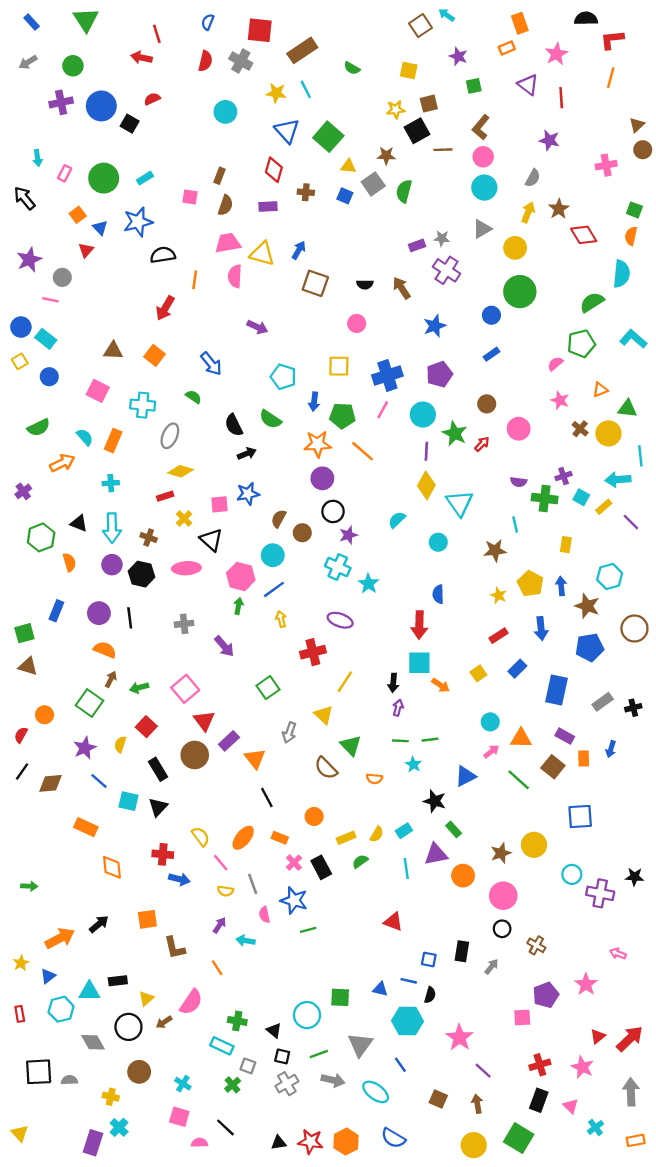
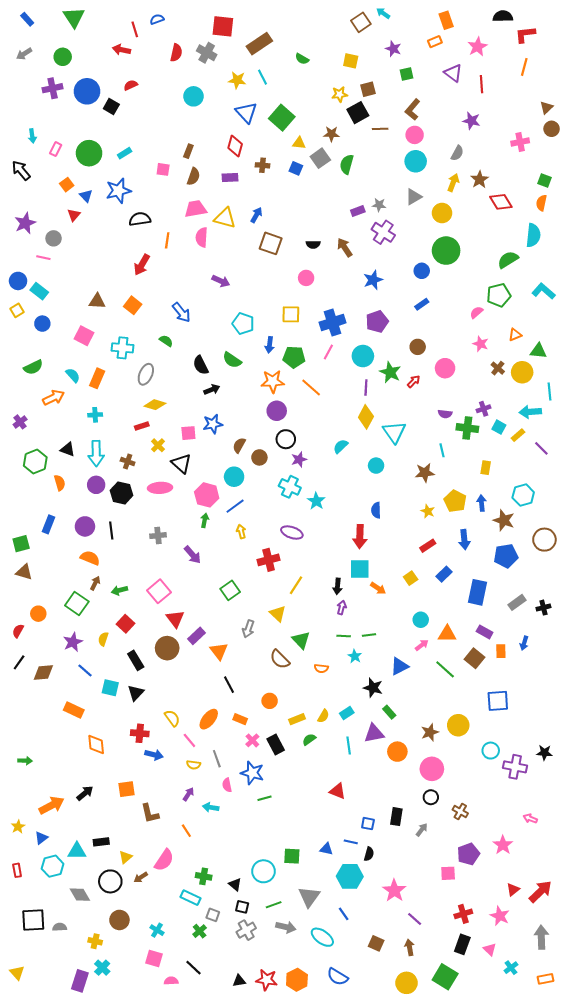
blue semicircle: (208, 22) -> (157, 19), moved, turned 48

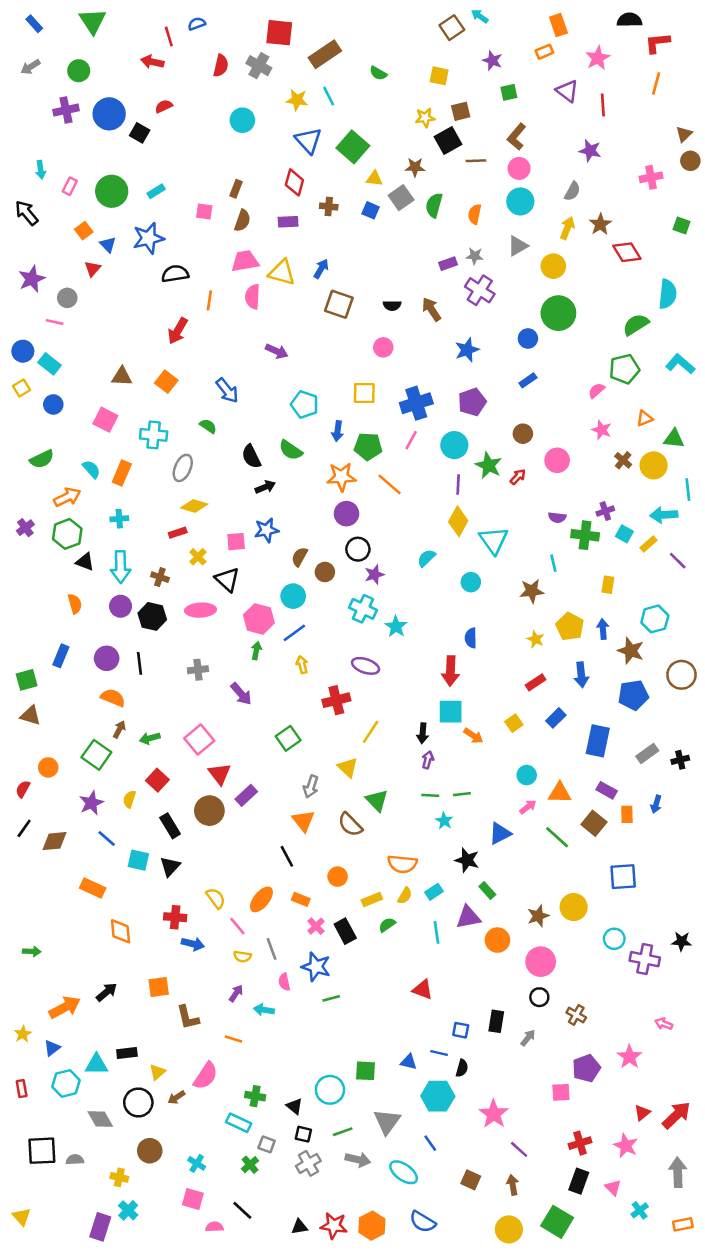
orange semicircle: (541, 203) -> (475, 214), moved
green hexagon: (35, 462) -> (67, 534), moved
orange triangle: (219, 651) -> (303, 821), moved
orange semicircle: (321, 668) -> (402, 864), moved, size x1.6
orange line: (186, 831) -> (234, 1039), turned -40

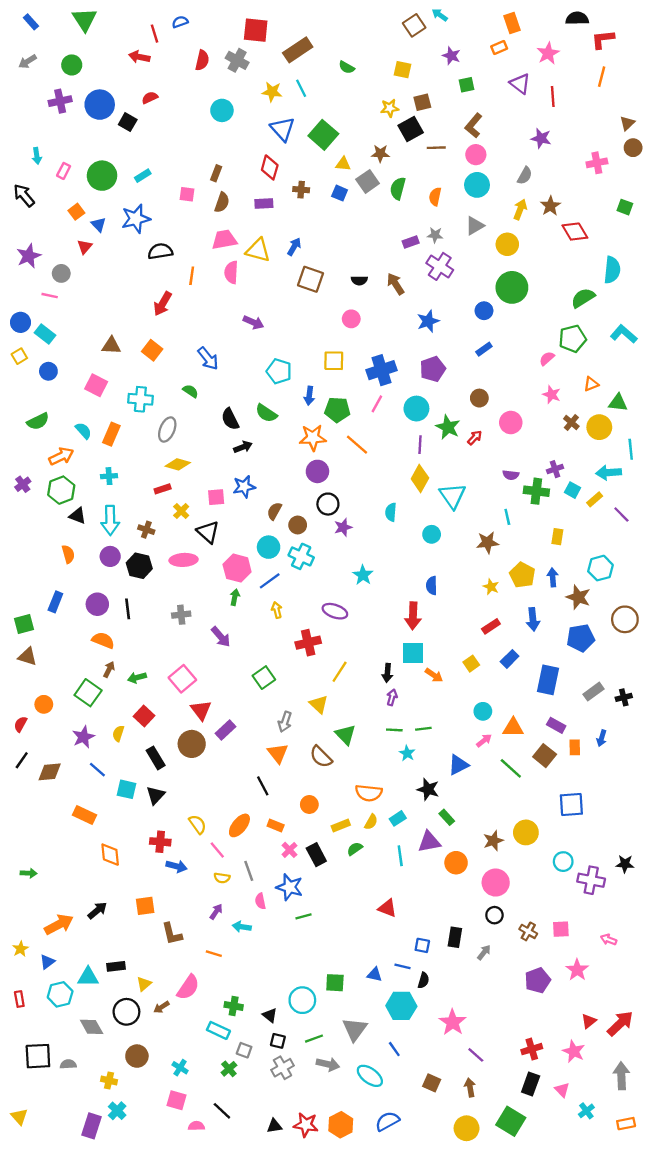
cyan semicircle: (426, 558) -> (391, 512), turned -42
cyan cross: (363, 609) -> (301, 556), moved
pink square: (561, 1092) -> (561, 929), moved
blue semicircle: (423, 1222) -> (387, 1121), turned 120

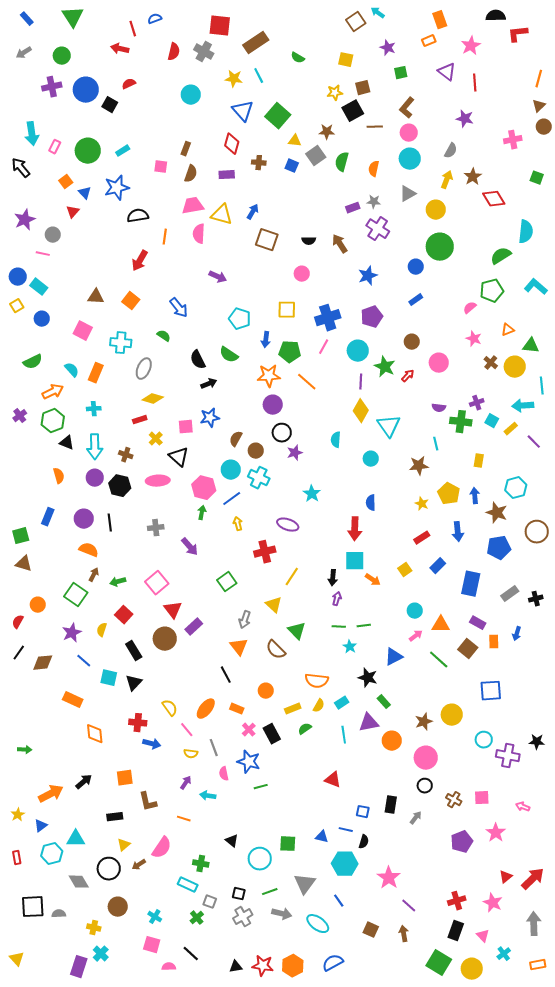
orange line: (602, 77) -> (539, 79), moved
cyan arrow: (37, 156) -> (32, 134), size x1.6
black rectangle: (116, 966) -> (115, 817), moved
black triangle: (270, 1015) -> (232, 841), moved
yellow circle: (467, 1128) -> (472, 969), moved

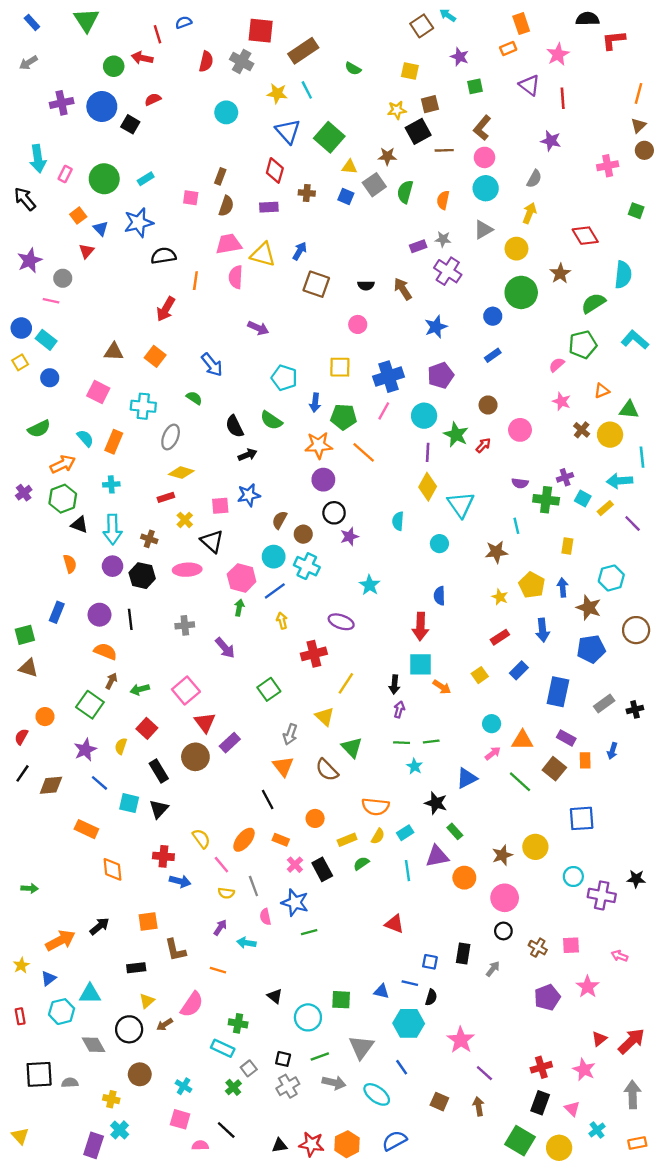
green circle: (62, 56) -> (114, 66), moved
brown star: (473, 177) -> (560, 274), moved
gray square: (210, 902) -> (249, 1068), turned 32

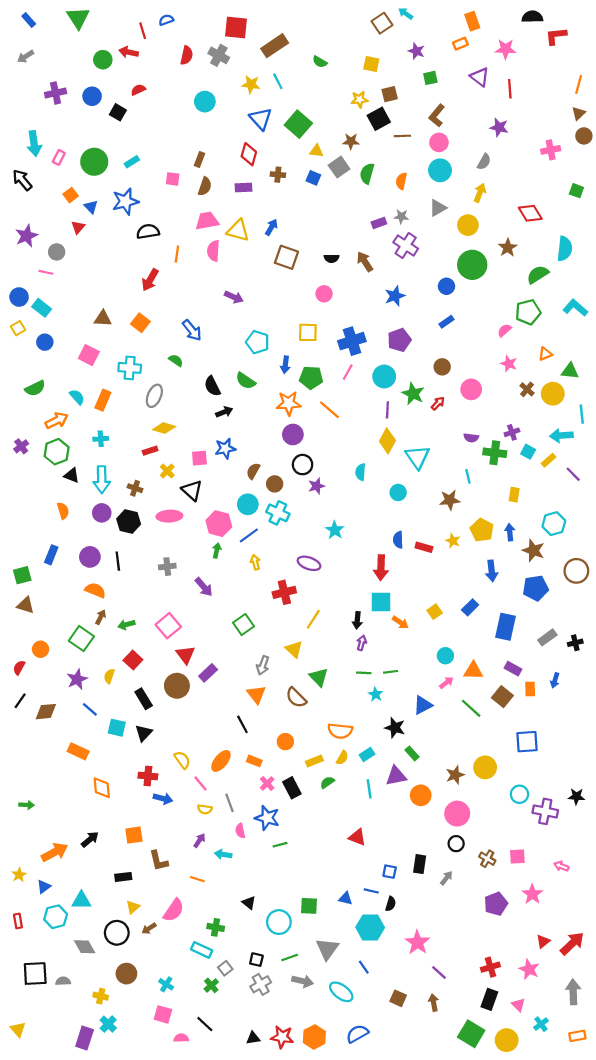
pink star: (558, 54) -> (506, 49), turned 30
blue circle: (102, 106) -> (92, 96), size x0.7
red rectangle: (500, 637) -> (424, 547), moved, turned 49

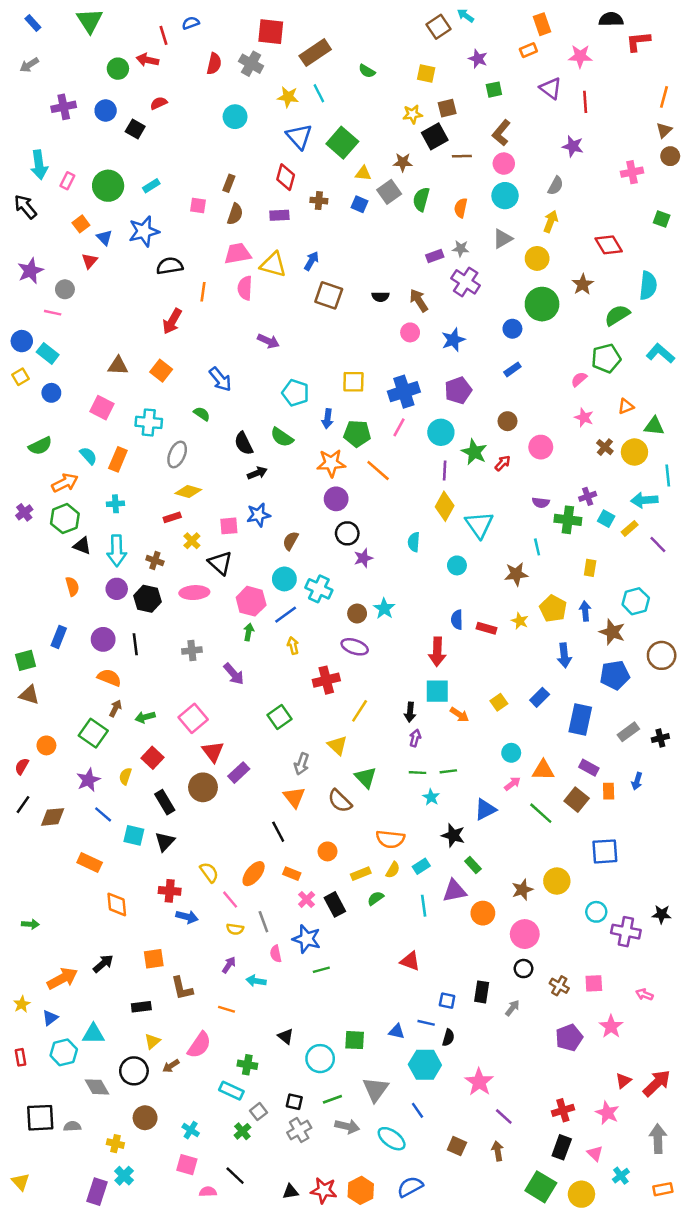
pink circle: (324, 294) -> (410, 332), moved
brown circle: (275, 484) -> (357, 614), moved

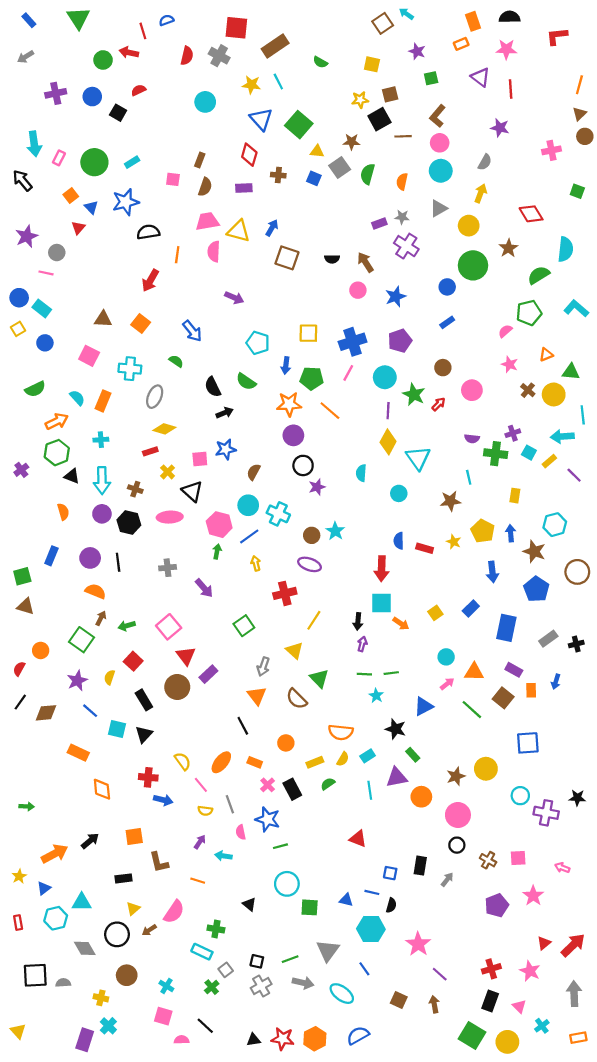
black semicircle: (611, 19) -> (510, 17), moved
purple cross: (24, 512) -> (21, 470), moved
blue pentagon: (615, 675) -> (536, 589), turned -30
cyan circle: (320, 1059) -> (287, 884), moved

